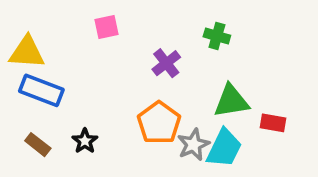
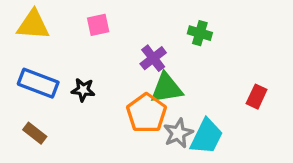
yellow triangle: (27, 52) -> (33, 25), moved
green triangle: (231, 101) -> (167, 88), moved
red rectangle: (273, 123) -> (257, 97), moved, turned -75
black star: (85, 141) -> (83, 90), moved, turned -30

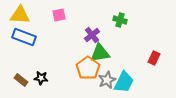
blue rectangle: (38, 83) -> (24, 37), moved
black star: (83, 90) -> (41, 78), moved

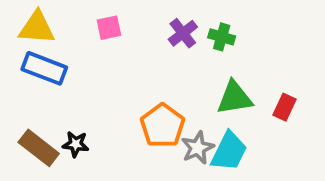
purple cross: (92, 35) -> (183, 33), moved
green triangle: (100, 53) -> (235, 98), moved
brown rectangle: (21, 80) -> (39, 148), size x1.5

